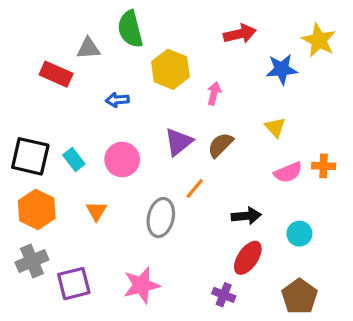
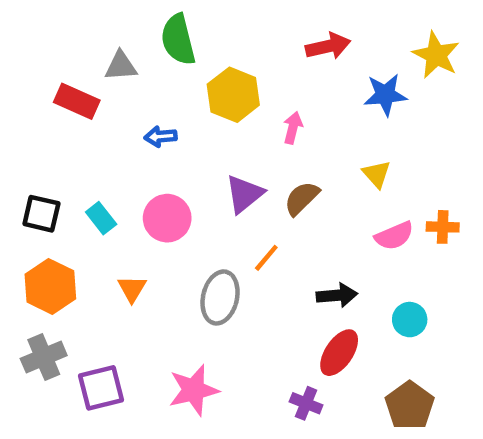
black square: (30, 156) -> (41, 214), size x0.7

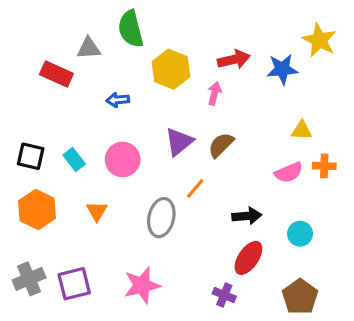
red arrow: (328, 46) -> (234, 59), moved
yellow triangle: (377, 174) -> (302, 130), moved, turned -45
gray cross: (44, 357) -> (29, 279), moved

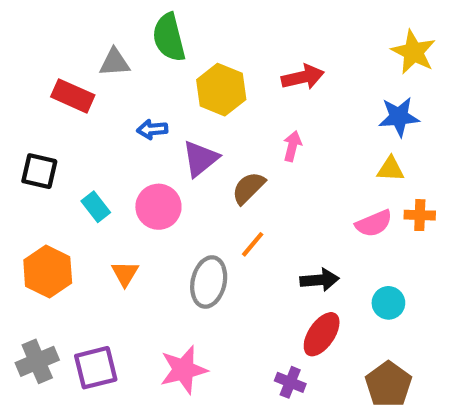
blue star: (282, 69) -> (399, 117), moved
pink arrow: (215, 93) -> (292, 146), moved
purple triangle: (179, 142) -> (200, 159), moved
brown semicircle: (221, 145) -> (248, 188), moved
black square: (31, 156) -> (39, 171), moved

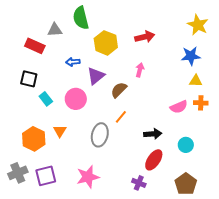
yellow triangle: (391, 169) -> (196, 81), moved
black square: (39, 171) -> (29, 79), moved
orange hexagon: (48, 272) -> (34, 139), moved

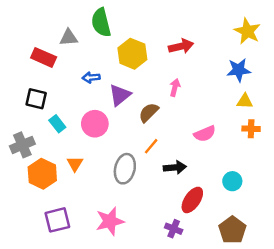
pink semicircle: (179, 107) -> (205, 134), moved
black arrow: (153, 134) -> (175, 167), moved
gray cross: (18, 173) -> (22, 145), moved

